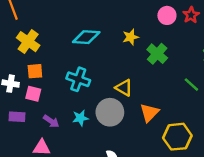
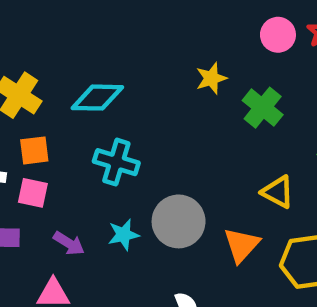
cyan diamond: (86, 37) -> (97, 98), moved
yellow triangle: (124, 88) -> (278, 192), moved
orange triangle: (149, 113) -> (242, 245), moved

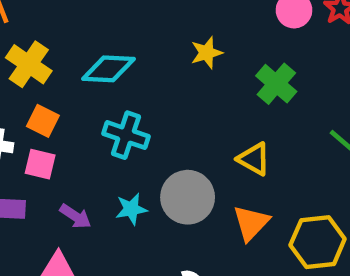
yellow star: (211, 78) -> (207, 53), moved
orange square: (34, 150) -> (43, 121), turned 32
yellow triangle: (278, 192) -> (254, 159), moved

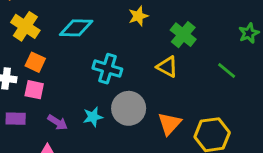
cyan cross: (126, 135) -> (107, 69), moved
yellow triangle: (254, 159) -> (167, 67), moved

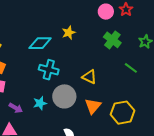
cyan diamond: (76, 28) -> (40, 43), moved
green cross: (183, 35) -> (112, 40), moved
yellow triangle: (167, 67) -> (89, 77), moved

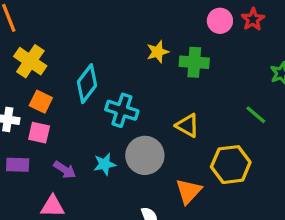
green cross: (112, 40) -> (194, 62), moved, turned -36
cyan diamond: (40, 43) -> (87, 84), moved, turned -55
orange triangle: (93, 106) -> (189, 191), moved
yellow hexagon: (123, 113) -> (231, 165), moved

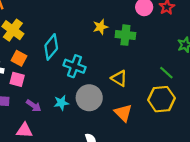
yellow hexagon: (231, 165) -> (161, 99), moved
orange triangle: (189, 191) -> (123, 113), moved, turned -30

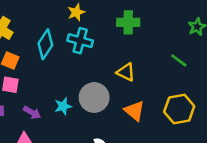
yellow star: (101, 27) -> (76, 12), moved
cyan cross: (74, 66) -> (80, 41), moved
yellow hexagon: (161, 99) -> (179, 109), moved

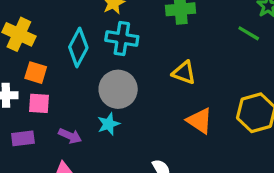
green line: (179, 60) -> (249, 33), moved
gray circle: (94, 97) -> (118, 89), moved

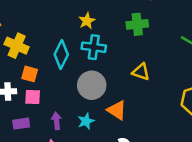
orange triangle: (200, 121) -> (117, 110), moved
cyan star: (109, 124) -> (86, 121), moved
purple arrow: (70, 136) -> (56, 121), turned -119

